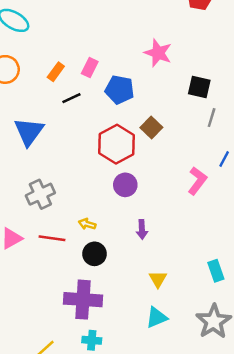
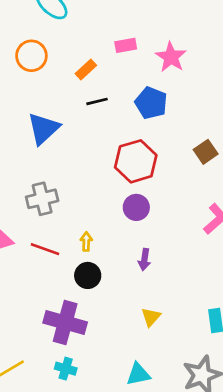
pink star: (158, 53) -> (171, 57), moved
pink rectangle: (90, 68) -> (126, 45), moved, turned 42
brown square: (151, 127) -> (206, 152), moved
yellow arrow: (87, 224) -> (86, 241), turned 63
cyan triangle: (157, 317) -> (138, 374), moved

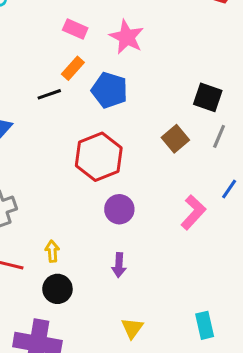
pink rectangle: (126, 45) -> (75, 29), turned 40
orange rectangle: (86, 69) -> (73, 68), moved
purple circle: (136, 207) -> (119, 209), moved

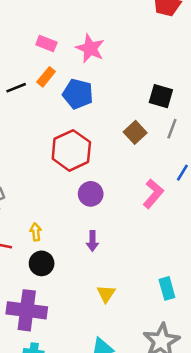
black line: (49, 94) -> (16, 88), moved

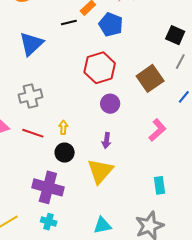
black line: (16, 88) -> (69, 22), moved
brown square: (135, 132) -> (150, 78), moved, size x1.5
pink L-shape: (153, 194) -> (157, 130), moved
yellow triangle: (106, 294) -> (100, 171), moved, size x1.8

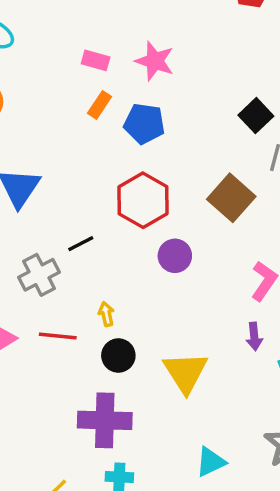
black line: (69, 22) -> (81, 244), moved
black square: (175, 35) -> (256, 116), turned 36
purple arrow: (107, 140) -> (254, 336), moved

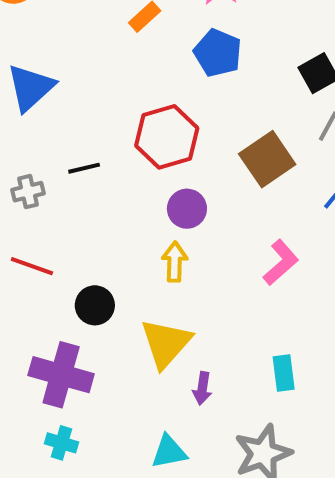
blue pentagon: (144, 124) -> (218, 53), moved
gray cross: (39, 275) -> (28, 192), size x0.7
yellow arrow: (106, 314) -> (175, 262), moved, size x1.4
purple arrow: (254, 336) -> (202, 388), moved

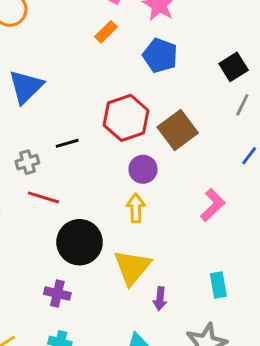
brown square: (267, 159) -> (178, 130), moved
red line: (32, 266) -> (44, 197), moved
black circle: (95, 305) -> (80, 242), size x1.6
purple cross: (61, 375) -> (57, 294), size x0.6

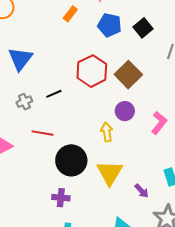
black square: (234, 67) -> (143, 28), moved
gray cross: (27, 162) -> (24, 102), moved
purple circle: (143, 169) -> (125, 111), moved
purple arrow: (160, 299) -> (142, 191), moved, turned -42

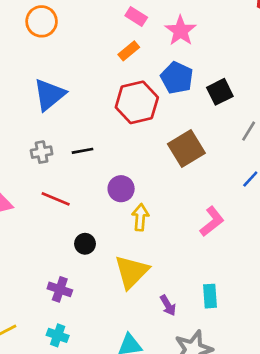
red hexagon: (92, 71) -> (137, 102), moved
purple circle: (125, 111) -> (121, 189), moved
black circle: (71, 160) -> (85, 244), size x0.5

